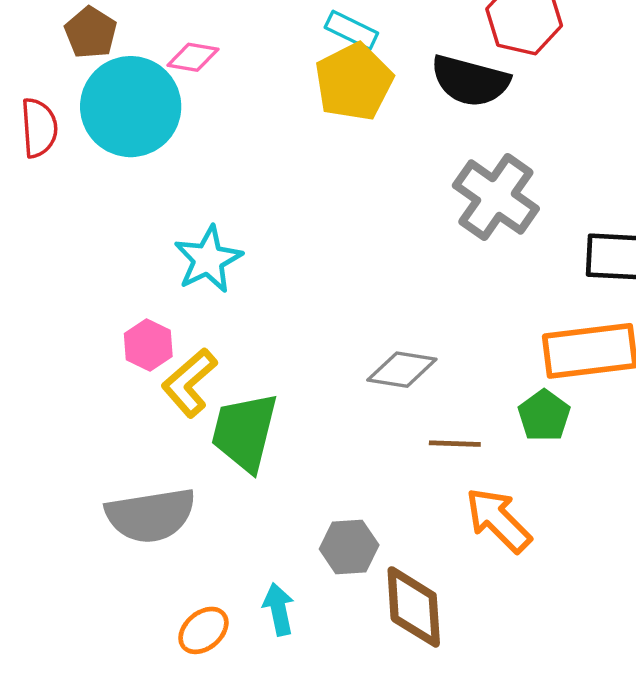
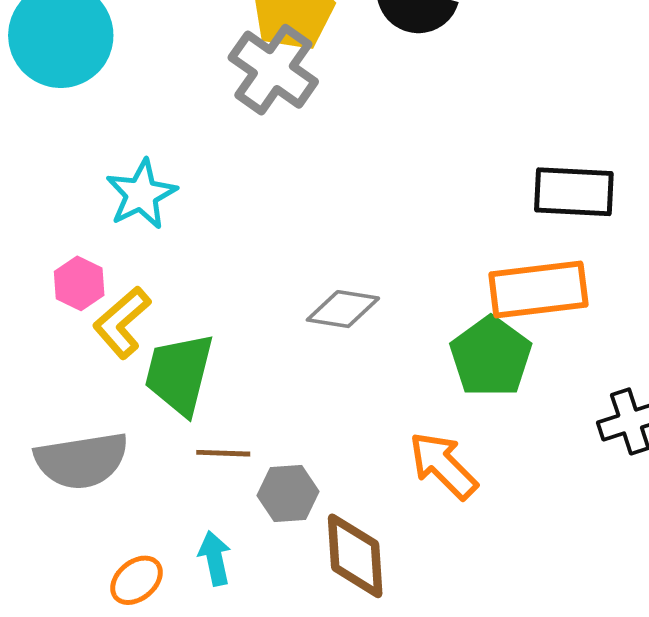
gray cross: (496, 197) -> (273, 70), moved
green pentagon: (544, 415) -> (491, 357), size x1.5
brown line: (455, 444) -> (223, 453), moved

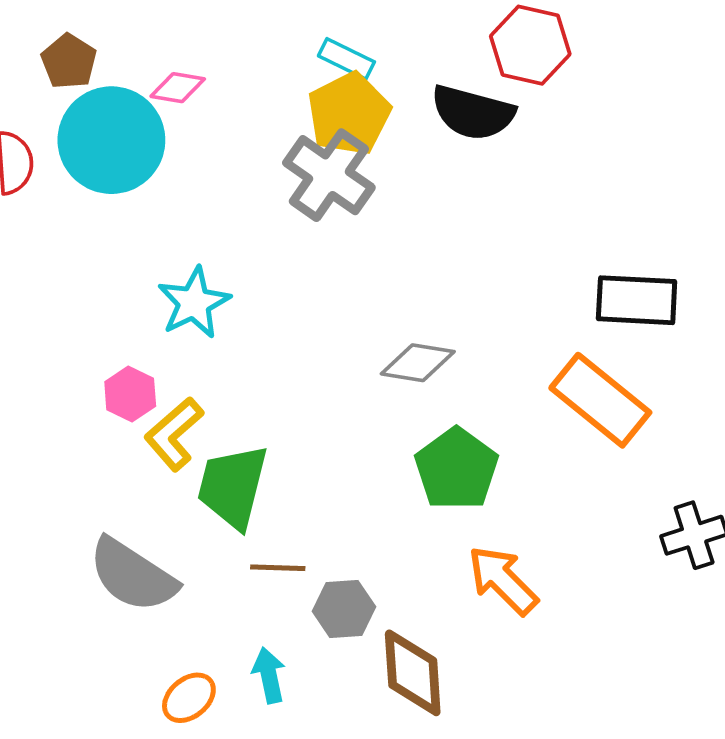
orange rectangle: (538, 290) -> (600, 400), turned 46
gray diamond: (343, 309) -> (418, 363), moved
green pentagon: (491, 357) -> (456, 469), moved
gray semicircle: (82, 461) -> (133, 575), turned 42

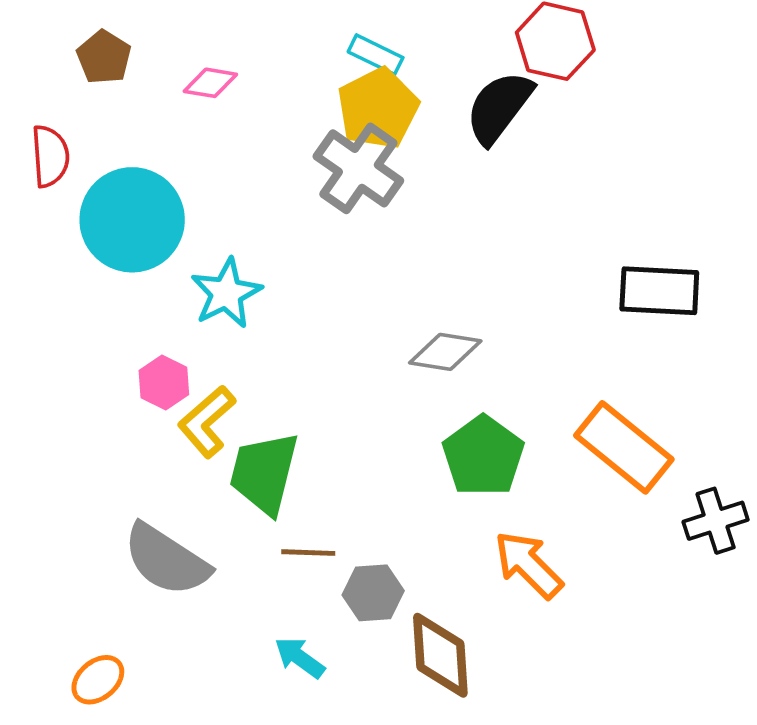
black semicircle: (473, 113) -> (499, 107), turned 112
cyan circle: (111, 140) -> (132, 220), moved
orange rectangle: (600, 400) -> (624, 447), moved
cyan arrow: (269, 675) -> (300, 658), turned -42
orange ellipse: (189, 698) -> (98, 680), moved

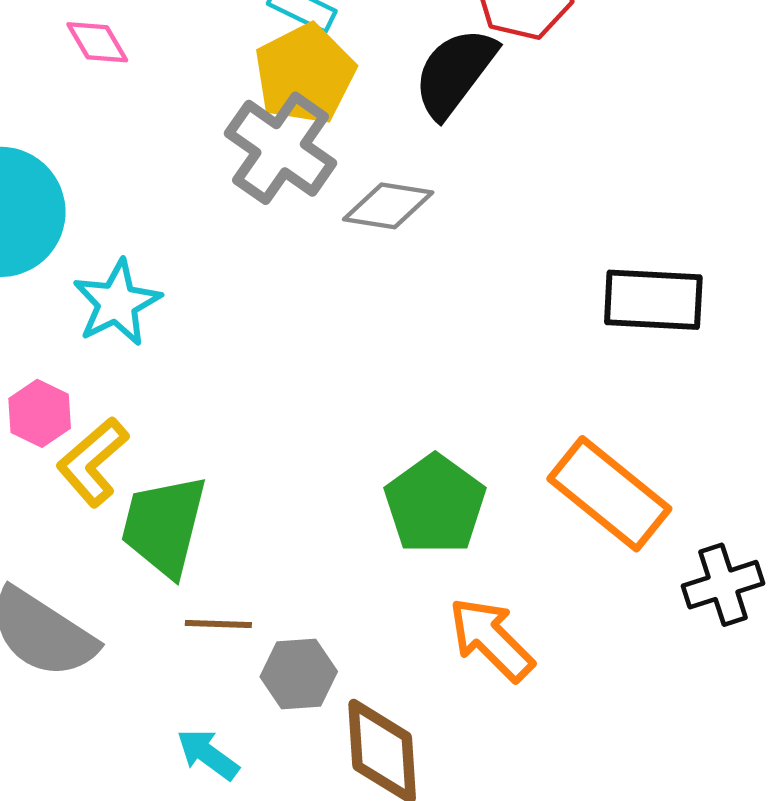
pink diamond: (210, 83) -> (97, 42), turned 50
gray diamond: (445, 352) -> (388, 206), moved

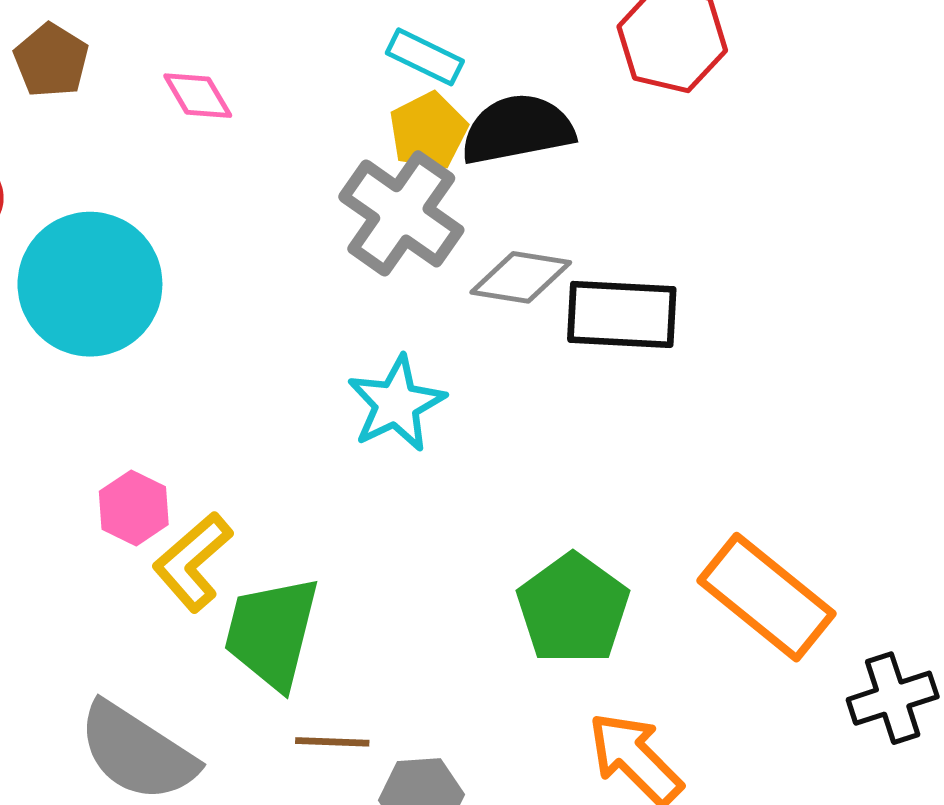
black semicircle: (455, 73) -> (517, 129), moved, turned 42
yellow pentagon: (305, 74) -> (428, 131), size x0.7
black rectangle: (653, 300) -> (622, 314), moved
cyan star: (117, 303) -> (396, 404), moved

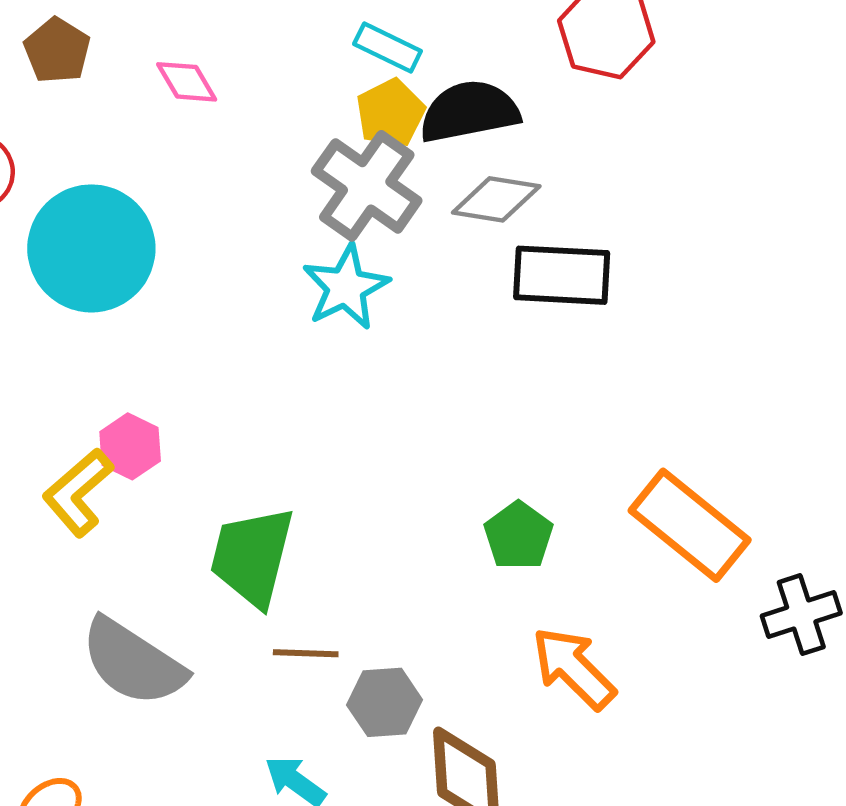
gray diamond: (521, 277) -> (496, 199), moved
cyan star: (396, 404) -> (346, 287), moved
yellow L-shape: (193, 562) -> (78, 493), moved
green pentagon: (573, 609) -> (518, 536), size x0.7

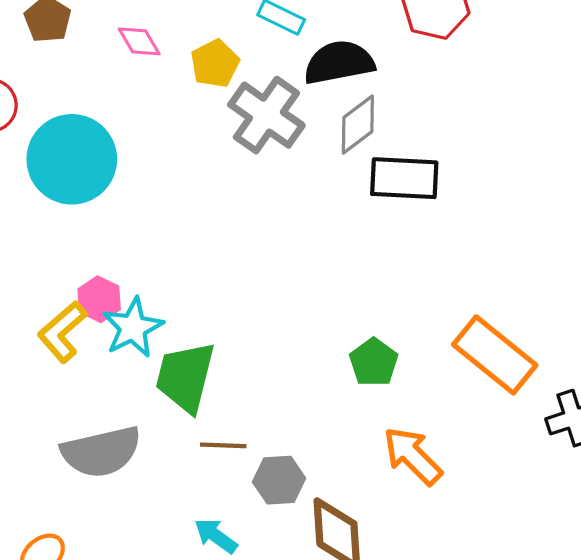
yellow pentagon: (390, 113) -> (215, 64), moved
gray diamond: (496, 199) -> (358, 125), turned -46
cyan star: (346, 287) -> (133, 328), moved
gray semicircle: (133, 662) -> (101, 452), turned -46

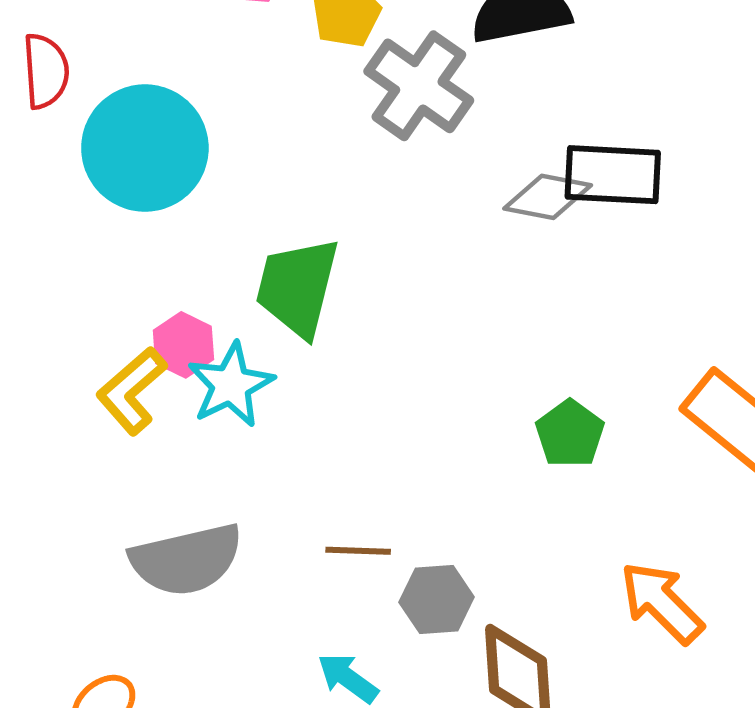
gray diamond: (358, 125) -> (548, 197), moved, turned 48
green trapezoid: (185, 377) -> (297, 287), moved
orange arrow: (413, 456) -> (662, 603), moved

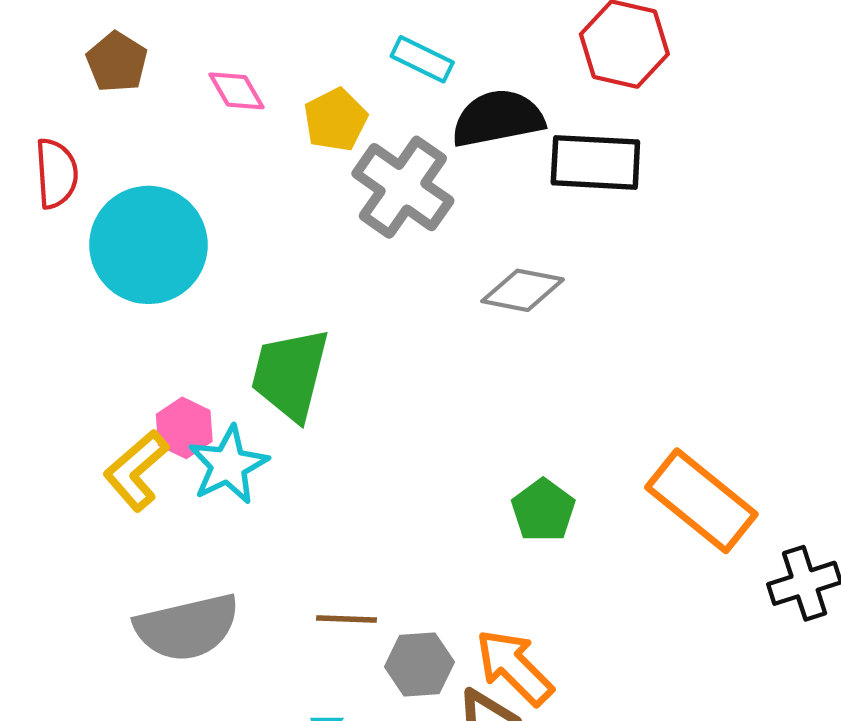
black rectangle: (613, 175) -> (595, 162), moved
orange arrow: (662, 603) -> (514, 667), moved

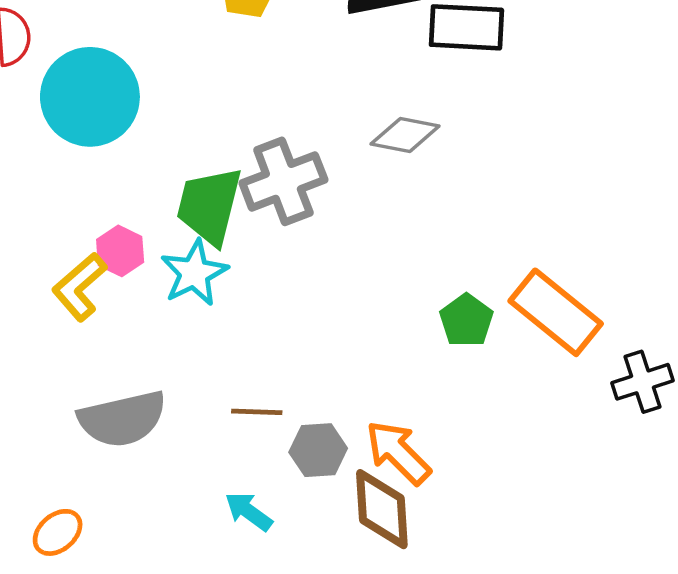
gray cross: (403, 187) -> (283, 181), moved, turned 34
cyan star: (228, 465) -> (194, 273), moved
green pentagon: (543, 510) -> (466, 320), moved

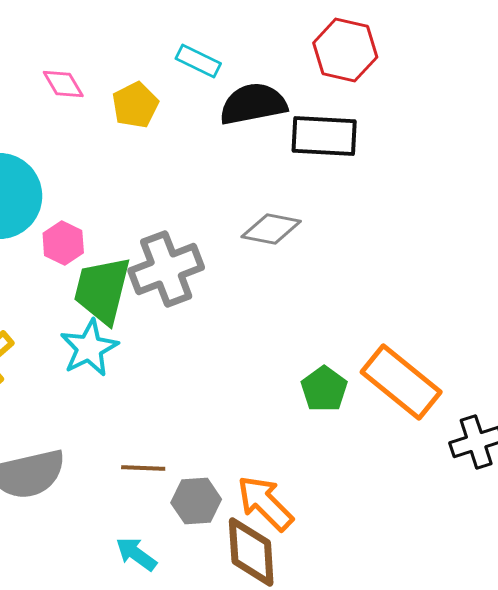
pink hexagon: (120, 251) -> (63, 243), moved

